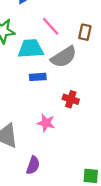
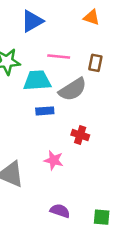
pink line: (51, 26) -> (59, 57), turned -42
purple semicircle: (33, 165) -> (60, 211), moved, turned -90

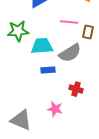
pink line: (59, 57) -> (69, 22), moved

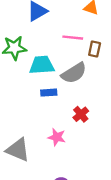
red cross: (76, 89) -> (81, 114), turned 32

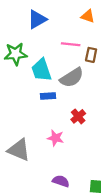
cyan trapezoid: (42, 65) -> (41, 70), turned -105

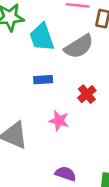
blue rectangle: (48, 96) -> (43, 80), moved

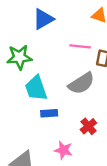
cyan trapezoid: (42, 37) -> (36, 88), moved

